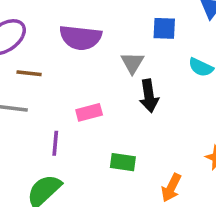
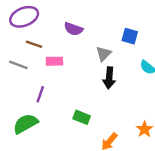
purple semicircle: (81, 38) -> (73, 29), size x0.7
pink rectangle: (89, 112) -> (54, 61), moved

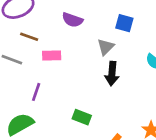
blue square: (130, 36) -> (124, 23), moved

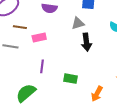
gray triangle: (106, 47) -> (78, 23), turned 40
purple line: (36, 92) -> (42, 66), moved

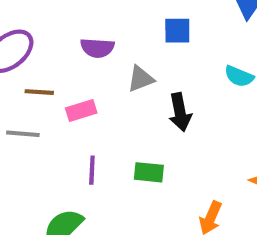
gray triangle: (78, 23) -> (141, 79), moved
green rectangle: (70, 79) -> (149, 172), moved

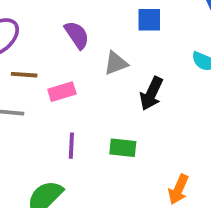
purple semicircle: (97, 48) -> (77, 35), turned -128
black arrow: (180, 112) -> (151, 94), turned 36

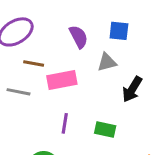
blue square: (149, 20) -> (119, 31), moved
pink rectangle: (62, 92) -> (62, 80), size x1.4

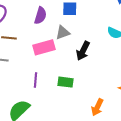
purple semicircle: (79, 37) -> (40, 16), turned 49
pink rectangle: (62, 80) -> (44, 47), moved

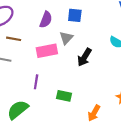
gray triangle: (63, 33) -> (66, 38), turned -32
green rectangle: (66, 82) -> (64, 96), moved

